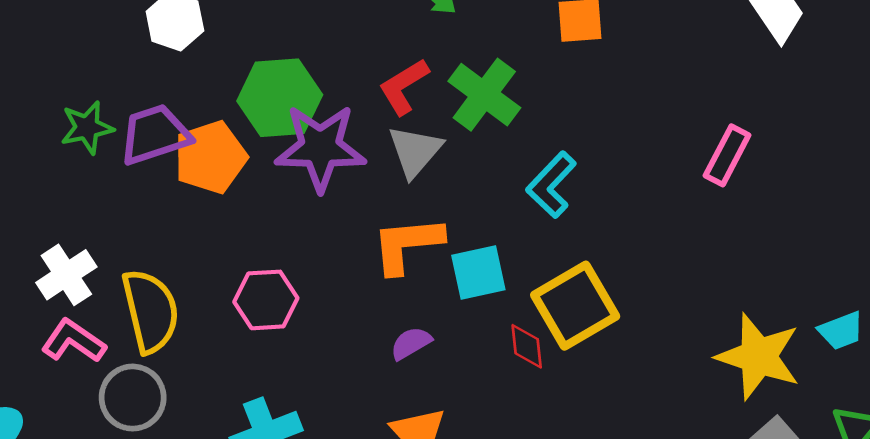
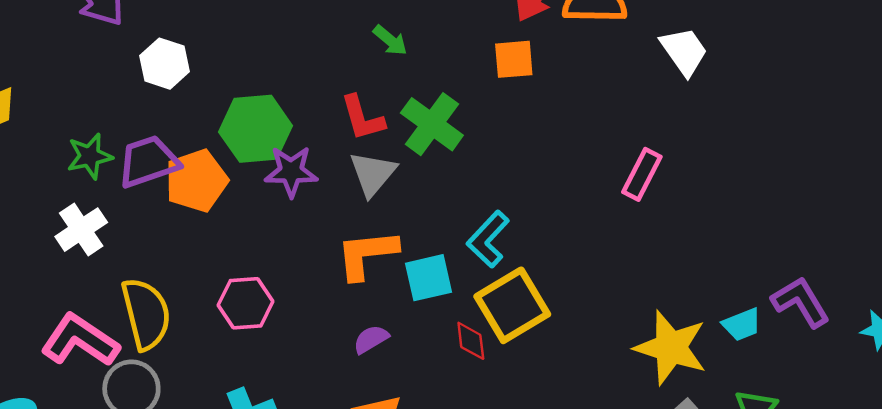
red L-shape: (404, 87) -> (362, 118), turned -74
purple star: (320, 148) -> (291, 171), size x0.7
cyan L-shape: (551, 185) -> (488, 239), moved
white cross: (66, 275) -> (81, 230), moved
pink L-shape: (73, 341) -> (80, 340), size x1.4

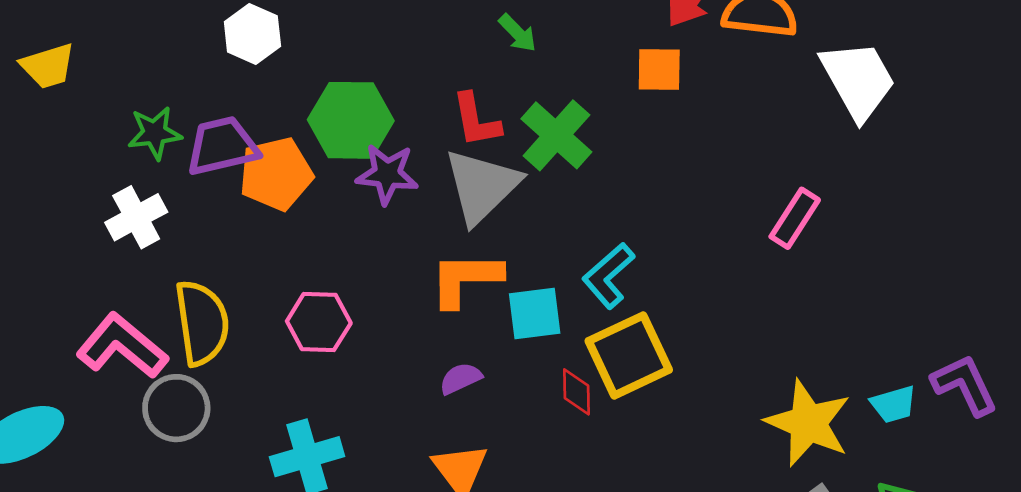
white trapezoid: (684, 51) -> (858, 80), size x1.4
gray triangle: (373, 174) -> (482, 186), size x1.4

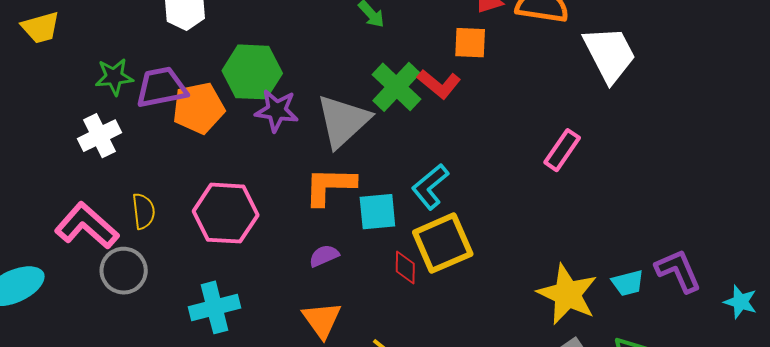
red L-shape: (476, 120) -> (439, 84), moved, turned -42
pink hexagon: (319, 322) -> (226, 213), size x1.4
yellow semicircle: (202, 323) -> (143, 211), size x0.6

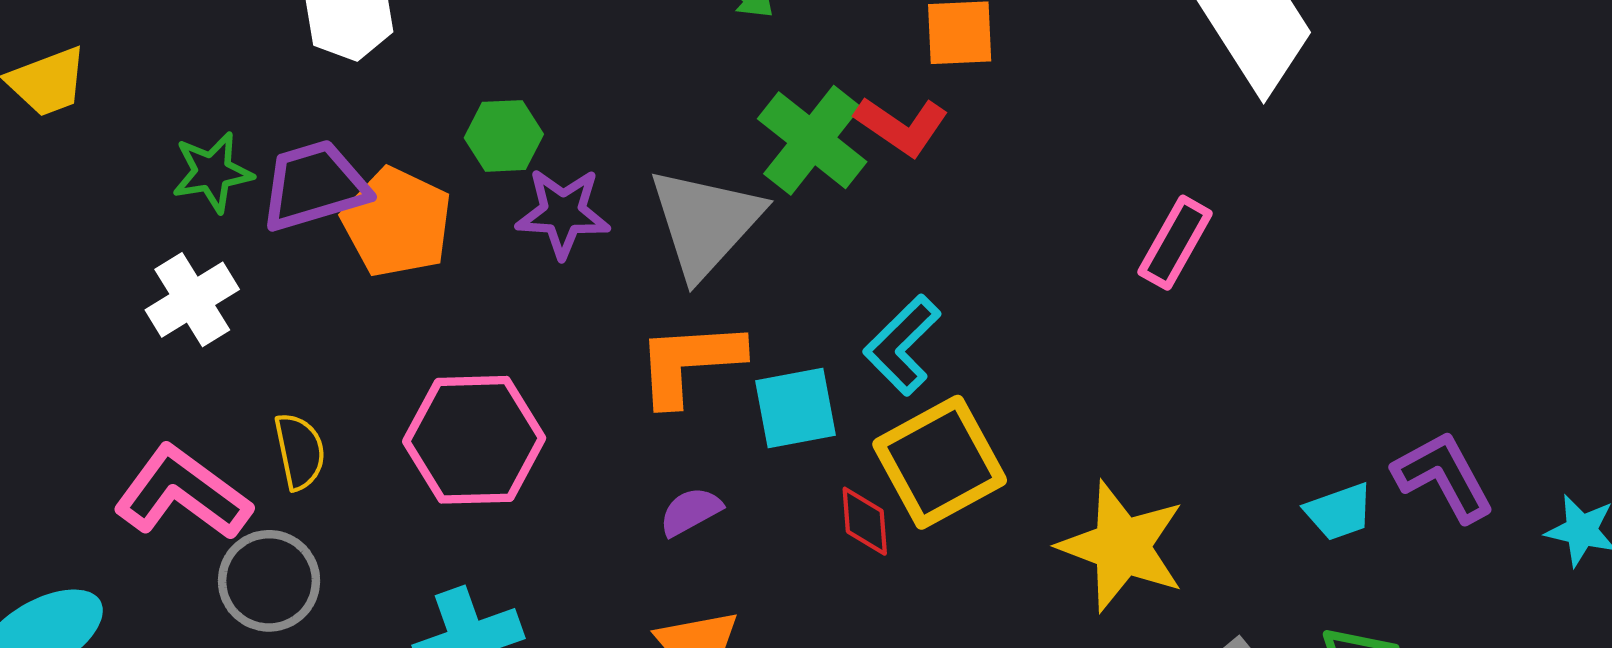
green hexagon: (252, 72) -> (504, 136), size x0.6
orange pentagon: (199, 108) -> (397, 222), turned -30
yellow star: (567, 294) -> (1122, 546), moved

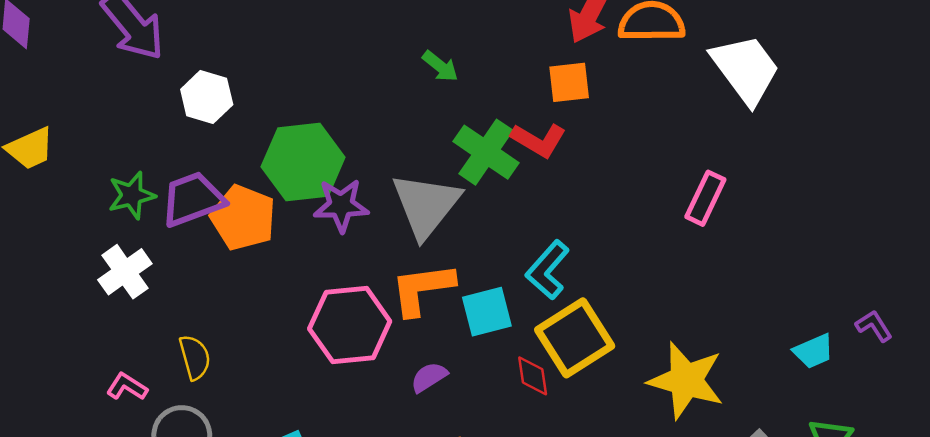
green hexagon: (504, 136) -> (303, 162), size x1.8
pink hexagon: (474, 440) -> (350, 325), moved
purple L-shape: (1443, 476) -> (874, 326), size x0.6
pink L-shape: (182, 493) -> (127, 387), size x0.5

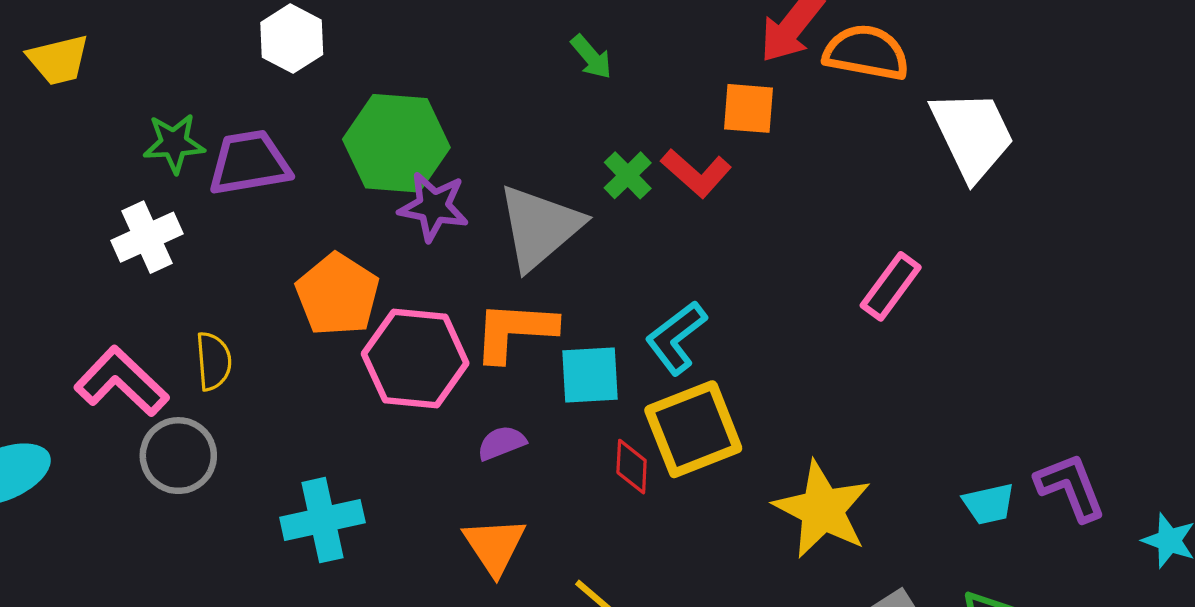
green cross: (486, 152) -> (628, 175), size x0.6
orange pentagon: (243, 218) -> (338, 295), moved
purple L-shape: (874, 326) -> (1071, 487), size x1.6
pink L-shape: (127, 387) -> (121, 382), size x1.8

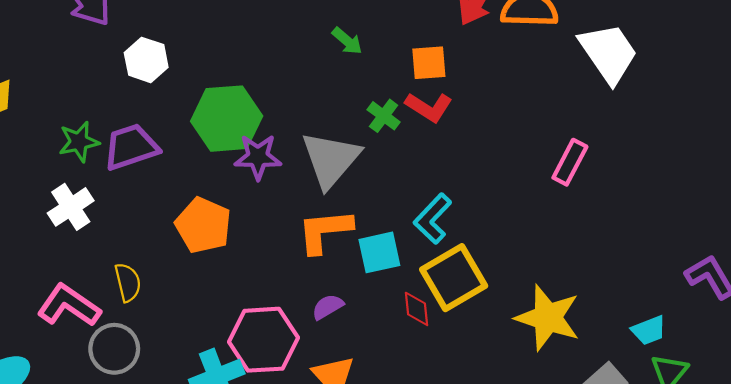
orange square: (749, 108) -> (429, 63), moved
pink hexagon: (415, 358) -> (263, 340), moved
cyan trapezoid: (989, 504) -> (649, 330), moved

